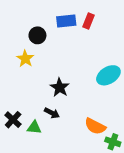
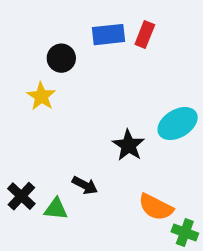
black star: (60, 87) -> (129, 145), moved

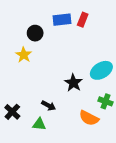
green triangle: (56, 209) -> (39, 124), moved
green cross: (185, 233) -> (106, 101), moved

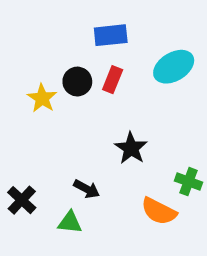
red rectangle: (83, 20) -> (113, 80), moved
black circle: (35, 33) -> (77, 82), moved
cyan ellipse: (101, 70) -> (174, 67), moved

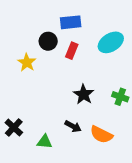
black circle: (77, 82) -> (48, 41), moved
green cross: (188, 182) -> (120, 97), moved
black arrow: (87, 189) -> (73, 126), moved

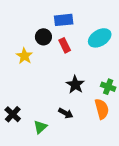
red rectangle: (72, 51) -> (65, 45), turned -48
orange semicircle: (101, 135) -> (102, 109), moved, turned -132
green triangle: (45, 142) -> (40, 127), turned -48

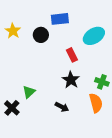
red rectangle: (65, 45) -> (72, 55), moved
yellow star: (24, 56) -> (13, 31), moved
green triangle: (40, 127) -> (29, 92), moved

